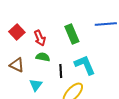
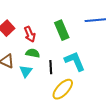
cyan triangle: (36, 85) -> (26, 71), moved

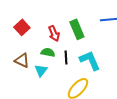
red arrow: (30, 34) -> (54, 33), moved
black line: (51, 67) -> (66, 57), moved

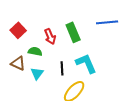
green semicircle: (48, 52) -> (35, 51), moved
black line: (66, 57) -> (62, 68), moved

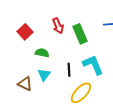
red arrow: (50, 36) -> (58, 26), moved
brown triangle: (18, 63) -> (25, 84), moved

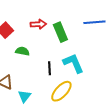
red arrow: (58, 26) -> (38, 24), turned -70
cyan triangle: (44, 75) -> (24, 96), moved

